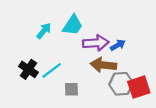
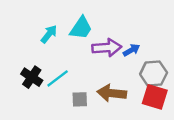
brown arrow: (103, 65) -> (112, 93), moved
gray hexagon: (121, 84) -> (154, 73), moved
red square: (139, 87) -> (155, 97), turned 35

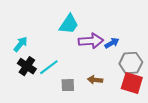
cyan arrow: (49, 34) -> (21, 44), moved
brown arrow: (112, 93) -> (95, 80), size x0.6

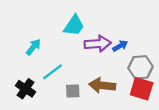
cyan arrow: (21, 44) -> (33, 47), moved
black cross: (27, 66) -> (26, 89), moved
brown arrow: (95, 80) -> (102, 85), size x1.6

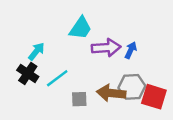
blue arrow: (120, 46) -> (131, 50), turned -35
gray hexagon: (140, 67) -> (132, 87), moved
black cross: (26, 89) -> (28, 73), moved

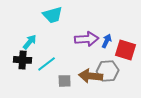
cyan trapezoid: (80, 28) -> (53, 15), moved, turned 40
black cross: (28, 73) -> (23, 60), turned -30
red square: (154, 97) -> (126, 50), moved

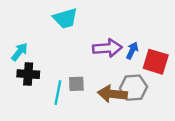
cyan arrow: (30, 42) -> (20, 52), moved
cyan line: (47, 64) -> (58, 93), moved, turned -42
gray square: (65, 81) -> (76, 84), moved

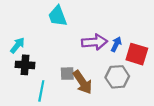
cyan trapezoid: (65, 18) -> (58, 16), turned 85
cyan line: (58, 93) -> (41, 91), moved
brown arrow: (112, 94) -> (83, 82), moved, turned -130

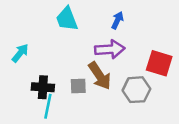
blue arrow: (116, 44) -> (117, 20), moved
black cross: (25, 65) -> (43, 87), moved
brown arrow: (83, 82) -> (100, 76), moved

